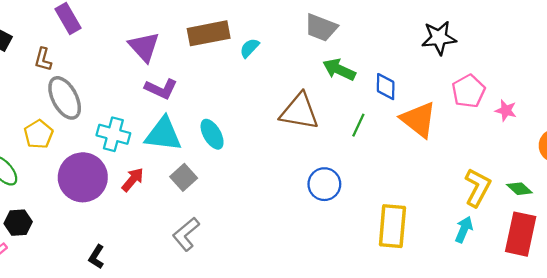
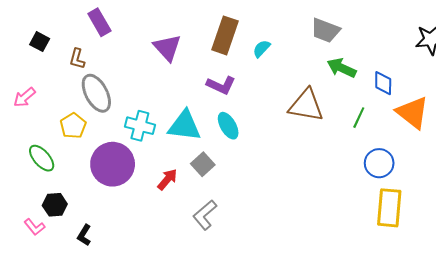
brown rectangle: (209, 33) -> (225, 35), turned -60
purple L-shape: (161, 89) -> (221, 85), moved
red arrow: (133, 180) -> (167, 179), moved
blue circle: (324, 184) -> (379, 163), moved
black L-shape: (96, 257) -> (84, 235), moved

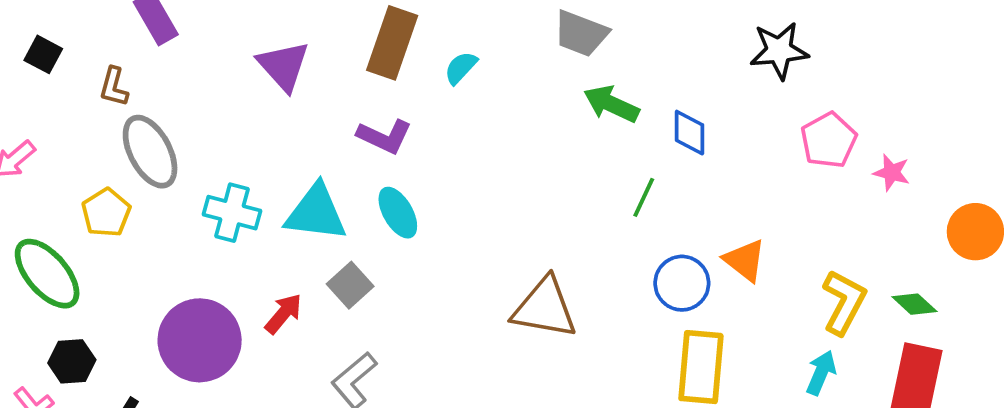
brown triangle: (306, 105) -> (545, 308), moved
orange triangle: (413, 113) -> (745, 260), moved, size x0.7
green ellipse: (42, 158) -> (47, 274), size x1.4
purple circle: (113, 164) -> (200, 340), moved

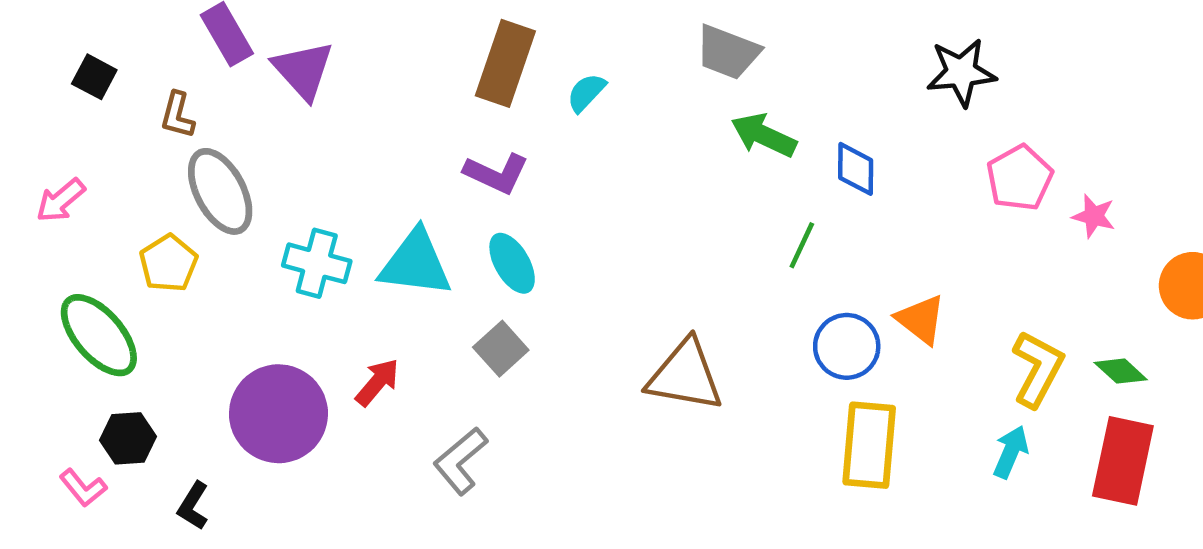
purple triangle: (283, 66) -> (303, 70), moved
gray square: (350, 285) -> (501, 349), moved

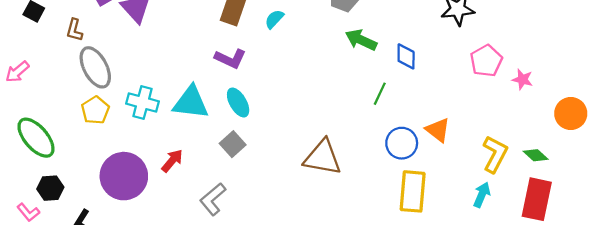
yellow pentagon: (168, 263) -> (95, 110), moved

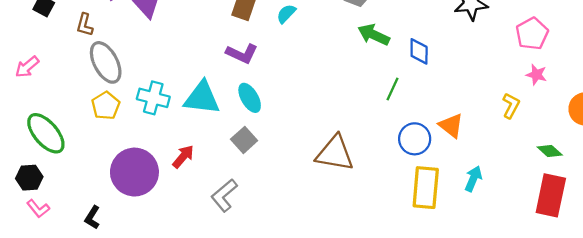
pink pentagon: (486, 61) -> (532, 34), moved
yellow L-shape: (495, 154) -> (511, 106), moved, size x0.7
black hexagon: (50, 188) -> (29, 178), moved
cyan arrow: (482, 195) -> (473, 179), moved

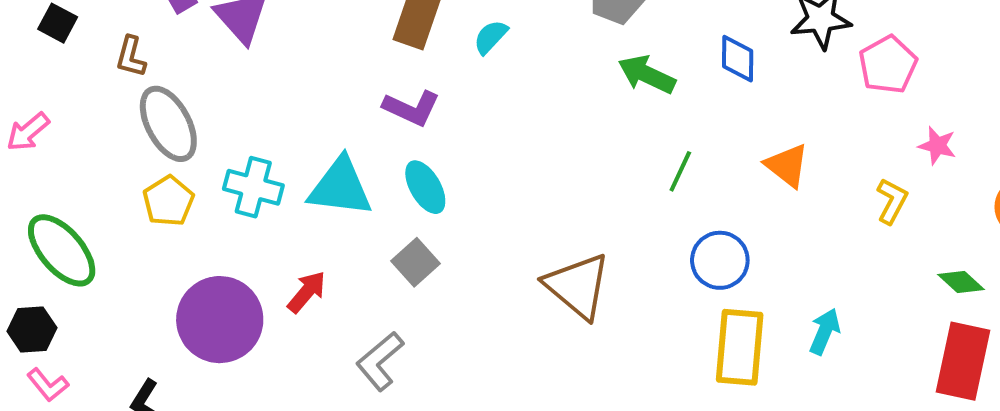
pink pentagon: (532, 34) -> (888, 65), moved
blue diamond: (419, 51) -> (738, 59), moved
orange triangle: (451, 126) -> (787, 165), moved
brown triangle: (335, 153) -> (578, 286), turned 30

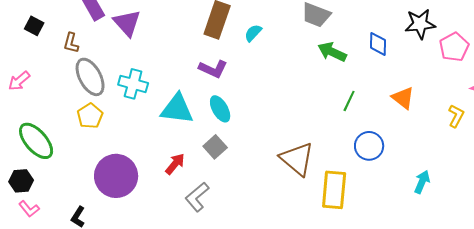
cyan cross: (253, 187) -> (133, 84), moved
red arrow: (307, 292) -> (175, 164), moved
yellow rectangle: (740, 347) -> (334, 190), moved

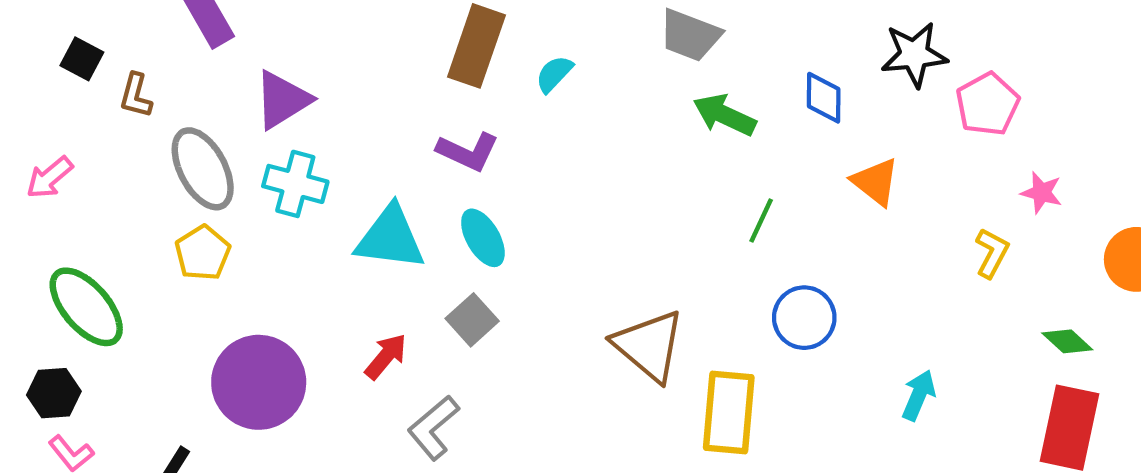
purple triangle: (127, 23) -> (282, 100), moved, turned 40
brown L-shape: (71, 43) -> (136, 96), moved
orange triangle: (403, 98) -> (875, 182), moved

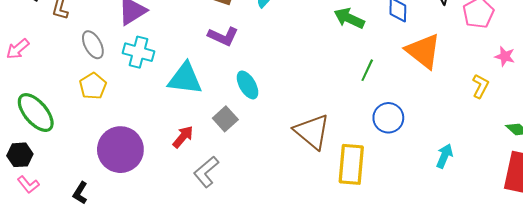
gray ellipse: (203, 169) -> (93, 45), size x0.7
orange triangle: (875, 182) -> (423, 51), size x1.5
cyan ellipse: (483, 238) -> (248, 85), moved

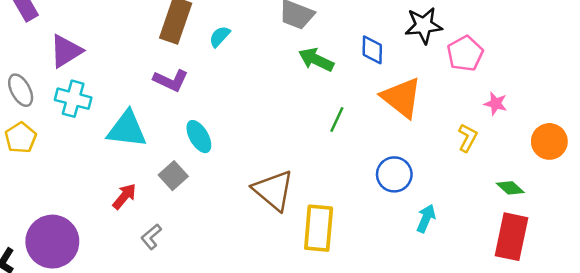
blue circle: (388, 118) -> (394, 174), moved
purple circle: (120, 150) -> (52, 242), moved
gray L-shape: (206, 172) -> (151, 237), size x0.7

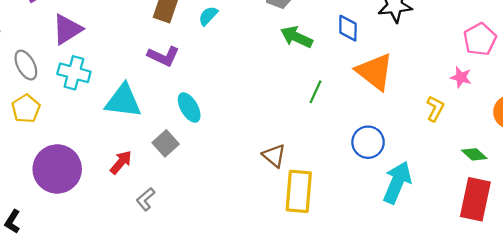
pink pentagon: (465, 54) -> (480, 39), moved
brown triangle: (273, 190) -> (274, 156), moved, size x0.6
cyan arrow: (426, 218) -> (397, 182), size x1.6
purple circle: (52, 242) -> (57, 169), moved

